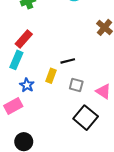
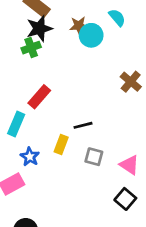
red rectangle: (24, 39) -> (39, 97), moved
black square: (86, 118) -> (125, 199), moved, size x0.7

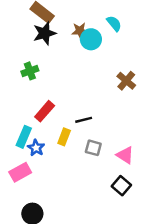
green cross: (31, 48) -> (30, 71), moved
red rectangle: (39, 97) -> (45, 111), moved
cyan rectangle: (16, 124) -> (24, 137), moved

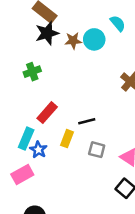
brown star: (80, 31) -> (73, 41), moved

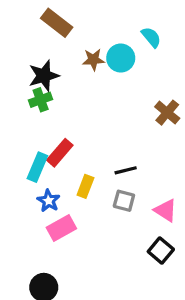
black star: (47, 33) -> (44, 76), moved
black line: (87, 121) -> (126, 170), moved
cyan rectangle: (26, 139) -> (37, 167), moved
pink rectangle: (22, 175) -> (61, 228), moved

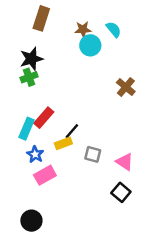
brown rectangle: (57, 23) -> (41, 18), turned 70
brown star: (93, 60) -> (83, 29), moved
black line: (126, 170) -> (72, 131), moved, turned -35
yellow rectangle: (85, 186) -> (63, 143), turned 49

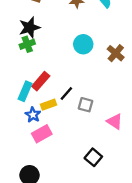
cyan circle: (90, 45) -> (83, 44), moved
yellow rectangle: (63, 143) -> (49, 105), moved
gray square: (93, 154) -> (85, 105), moved
black square: (121, 192) -> (93, 157), moved

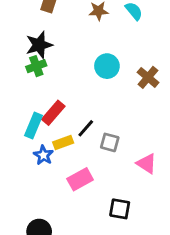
pink rectangle: (42, 134) -> (80, 179), moved
black square: (93, 157) -> (120, 209), turned -30

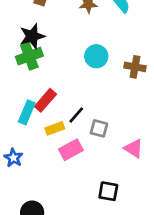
green cross: (36, 66) -> (29, 56), size x1.4
brown cross: (148, 77) -> (135, 67), turned -30
blue star: (43, 155) -> (13, 158), moved
pink rectangle: (80, 179) -> (71, 150), moved

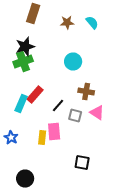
brown cross: (135, 67) -> (86, 92), moved
yellow rectangle: (55, 128) -> (42, 138), moved, turned -64
pink triangle: (134, 148) -> (97, 112), moved
pink rectangle: (71, 150) -> (54, 132), turned -66

